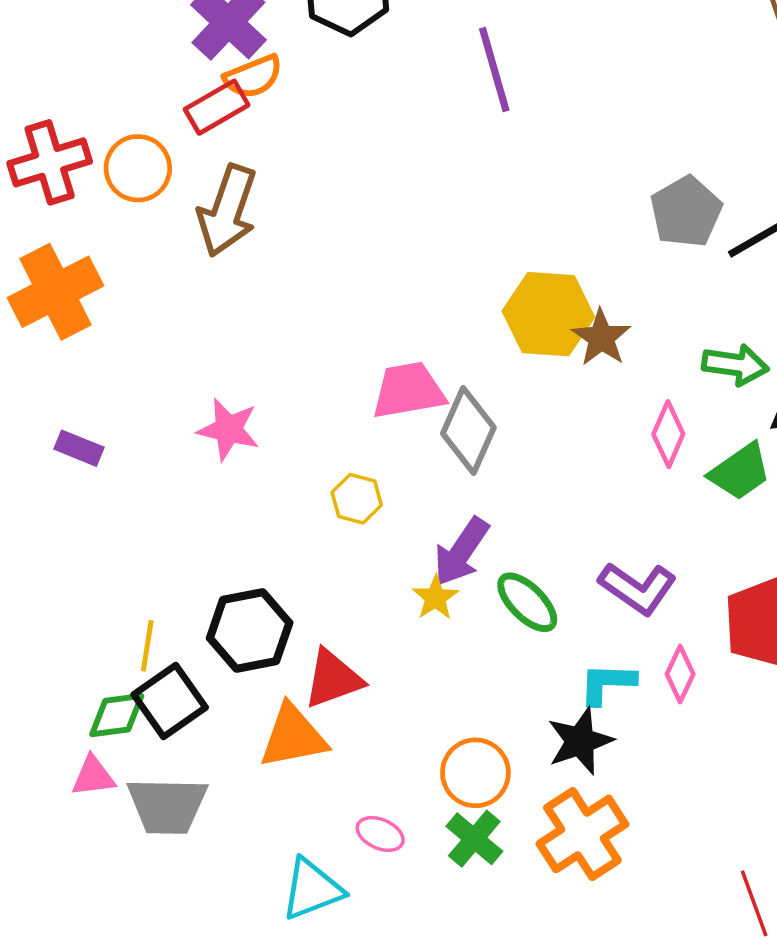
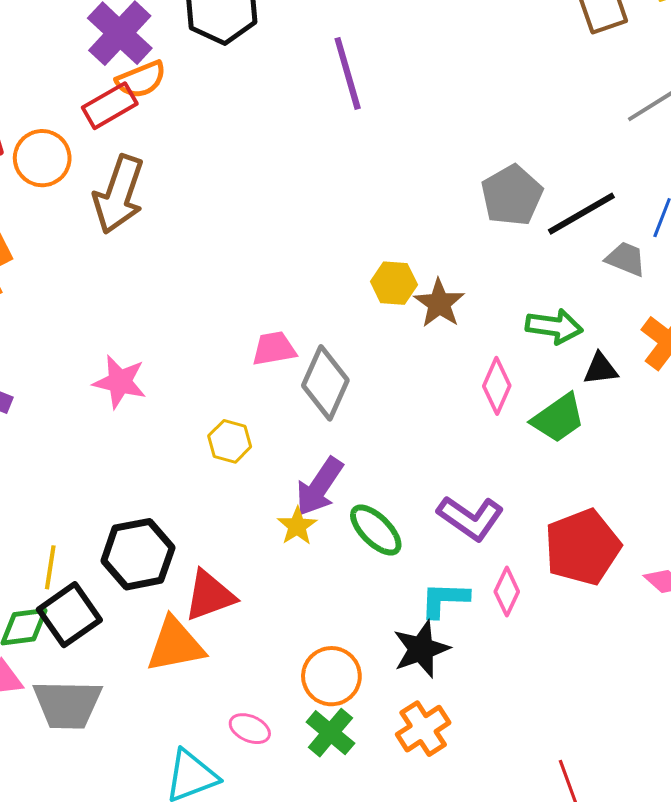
yellow hexagon: (548, 314) -> (394, 283), size x0.6
pink trapezoid: (408, 391) -> (274, 349), size x0.7
orange cross: (582, 834) -> (423, 729), size x0.7

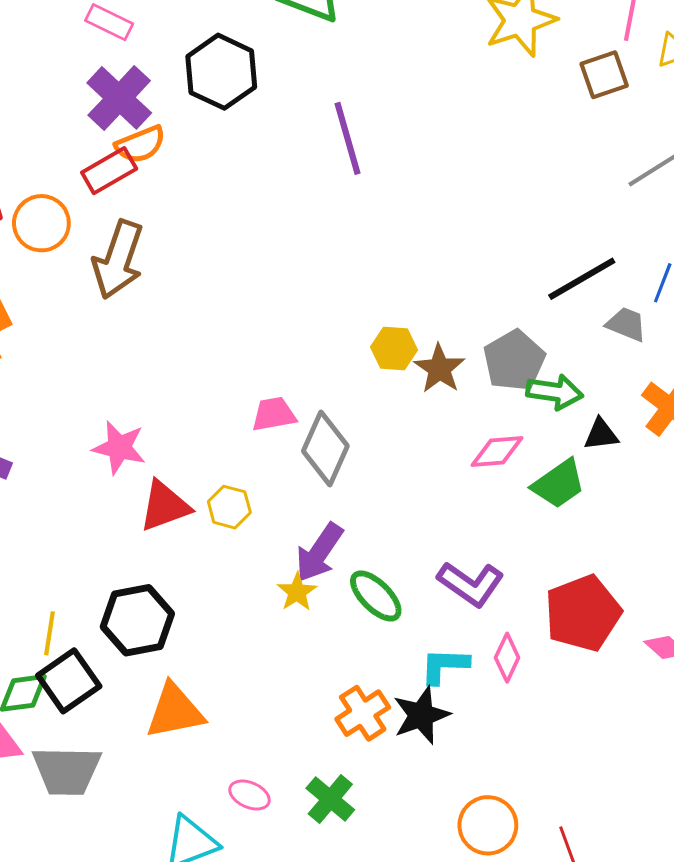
gray pentagon: (512, 195) -> (514, 361), moved
pink diamond: (497, 386) -> (497, 452), turned 62
red triangle: (209, 596) -> (165, 506), moved
orange circle: (331, 676) -> (488, 825), moved
orange cross: (423, 729) -> (363, 713), moved

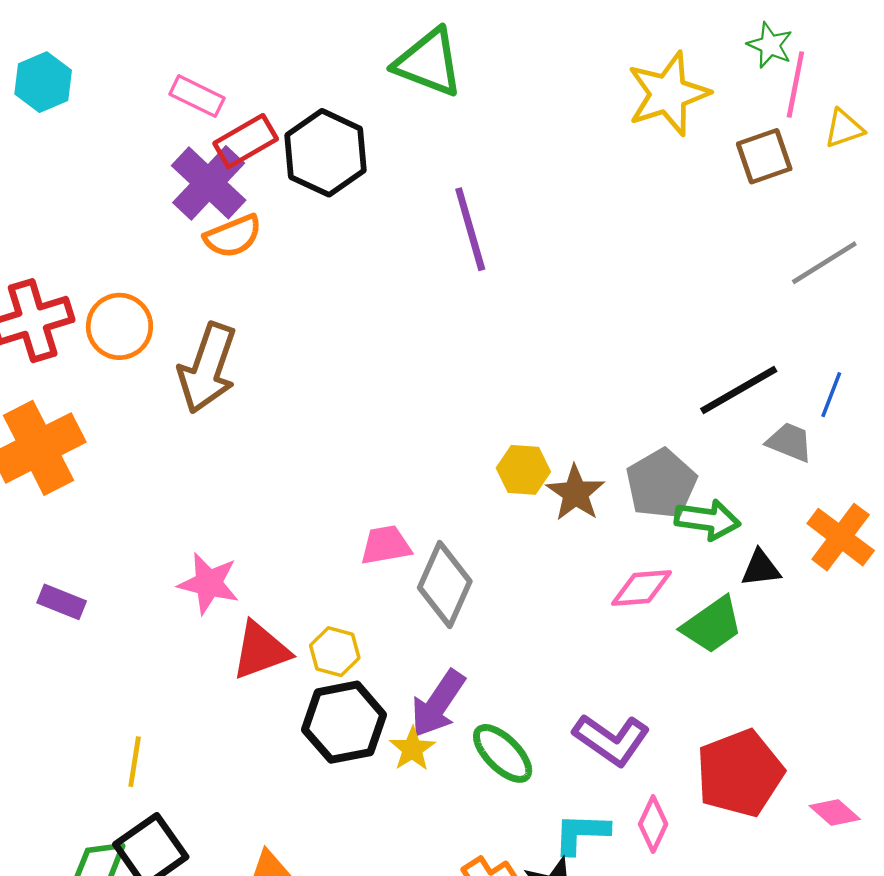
red rectangle: (109, 171) -> (246, 141), moved
black hexagon: (137, 620) -> (344, 722), moved
yellow line: (49, 633) -> (135, 762), moved

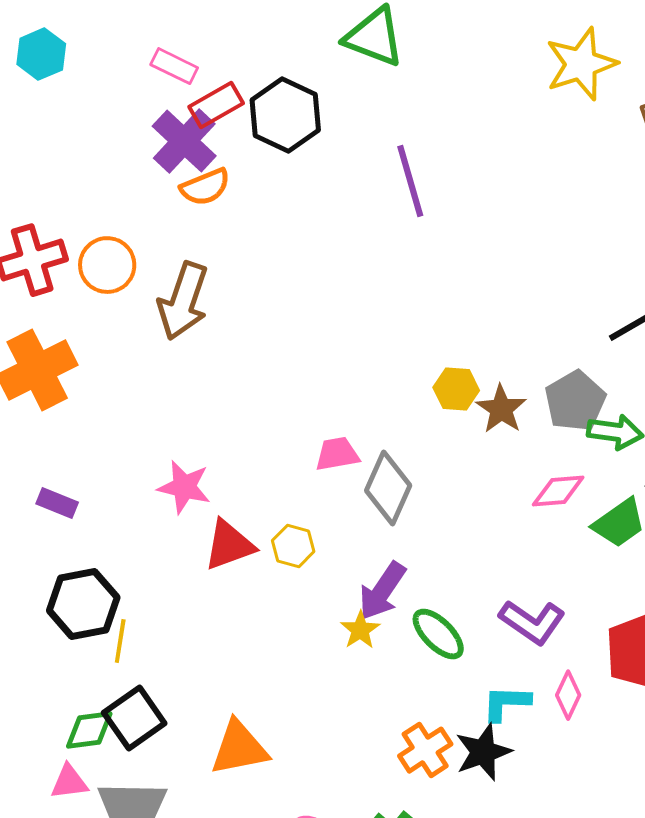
black hexagon: (344, 722) -> (83, 604), moved

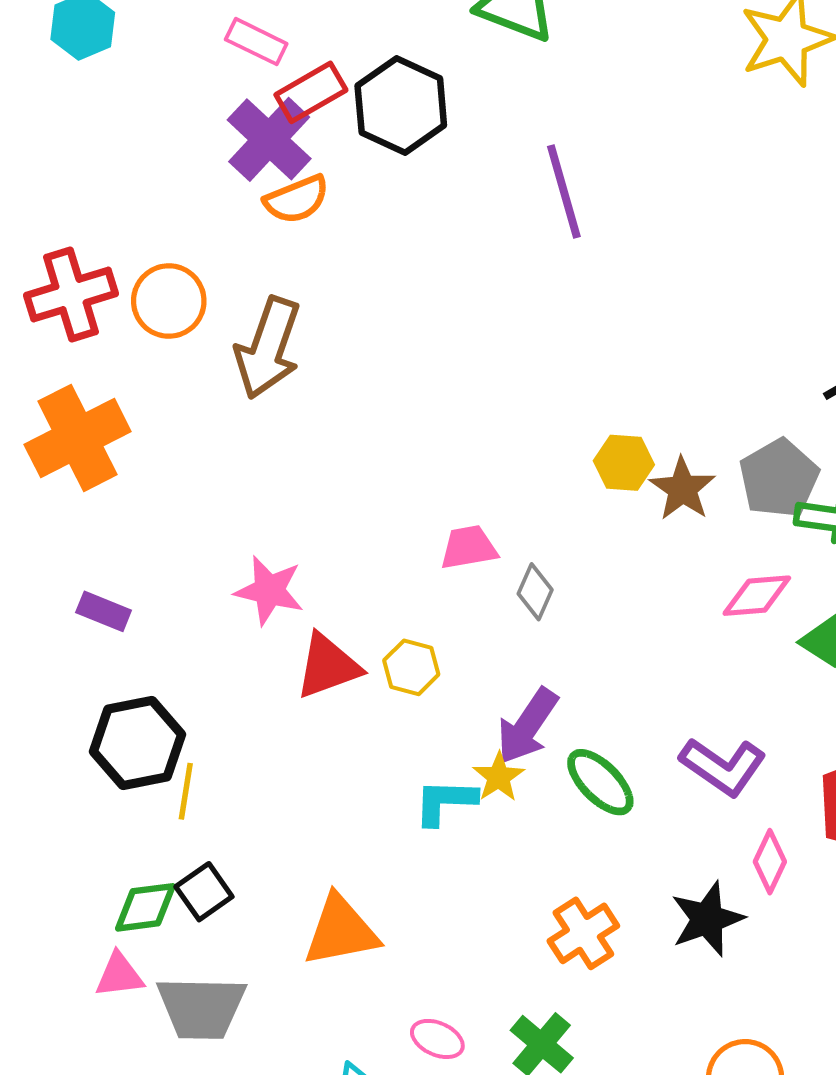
gray diamond: (388, 488) -> (535, 592), size x0.6
cyan L-shape: (506, 703) -> (445, 802), moved
black square: (134, 718) -> (204, 892), size x0.7
black star: (483, 752) -> (707, 919), moved

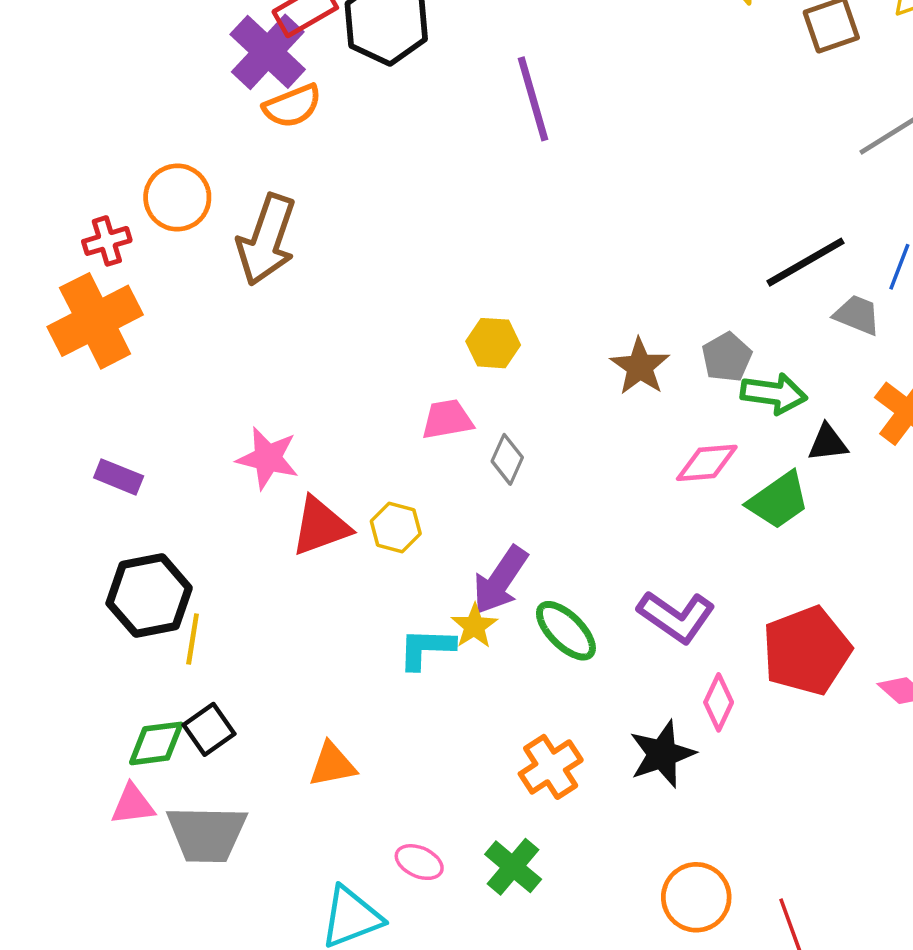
red cross: (71, 295) -> (107, 241), moved, size x0.6
yellow hexagon: (624, 463) -> (493, 343), moved
gray pentagon: (779, 478) -> (727, 357), size x0.7
orange triangle: (341, 931) -> (332, 765), size x0.7

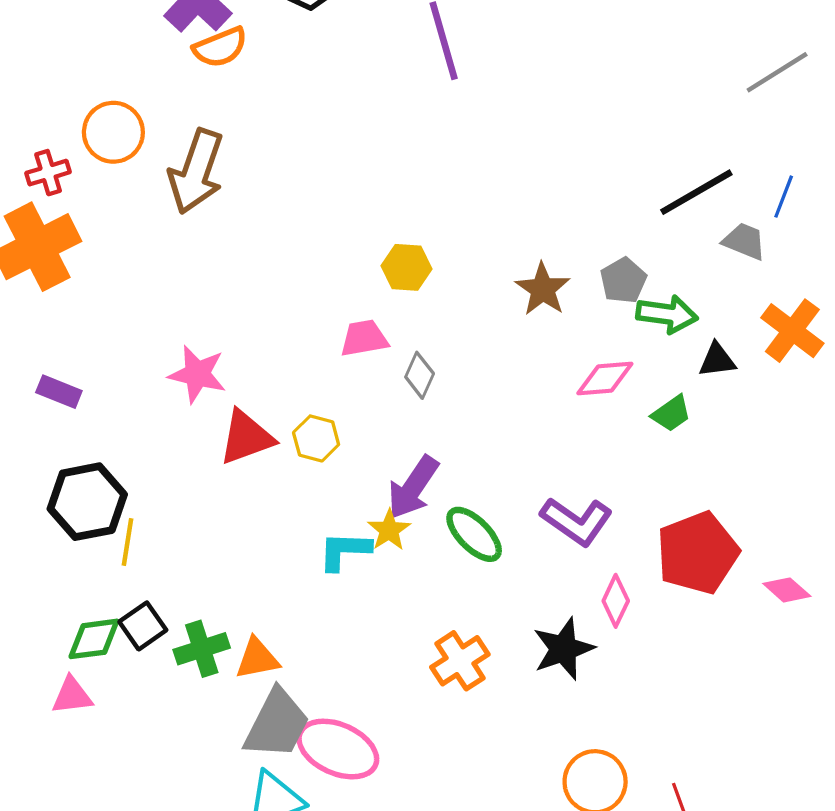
green trapezoid: (778, 500) -> (671, 413), size x0.7
gray trapezoid: (207, 834) -> (277, 724), moved, turned -64
pink ellipse: (419, 862) -> (338, 749), size x1.8
green cross: (513, 867) -> (202, 649), moved, turned 32

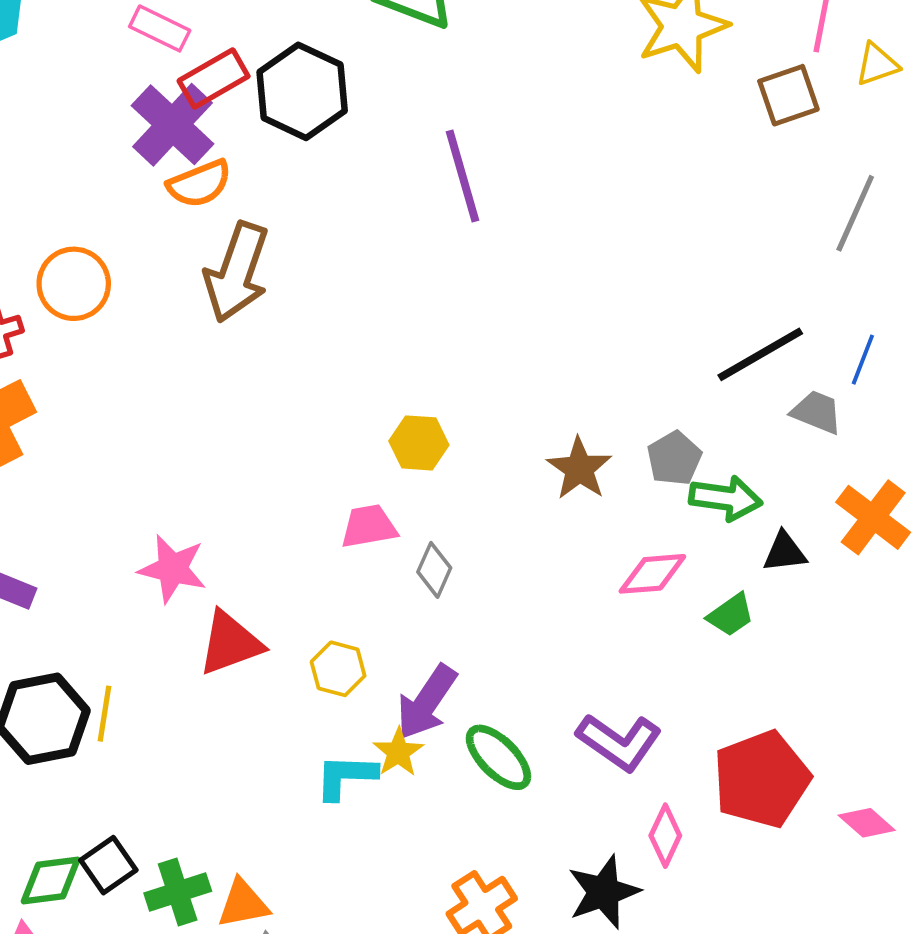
gray line: (777, 72) -> (855, 213), turned -34
brown arrow: (196, 171) -> (237, 272), moved
yellow hexagon: (316, 438) -> (338, 669), moved
yellow line: (128, 542) -> (105, 714), moved

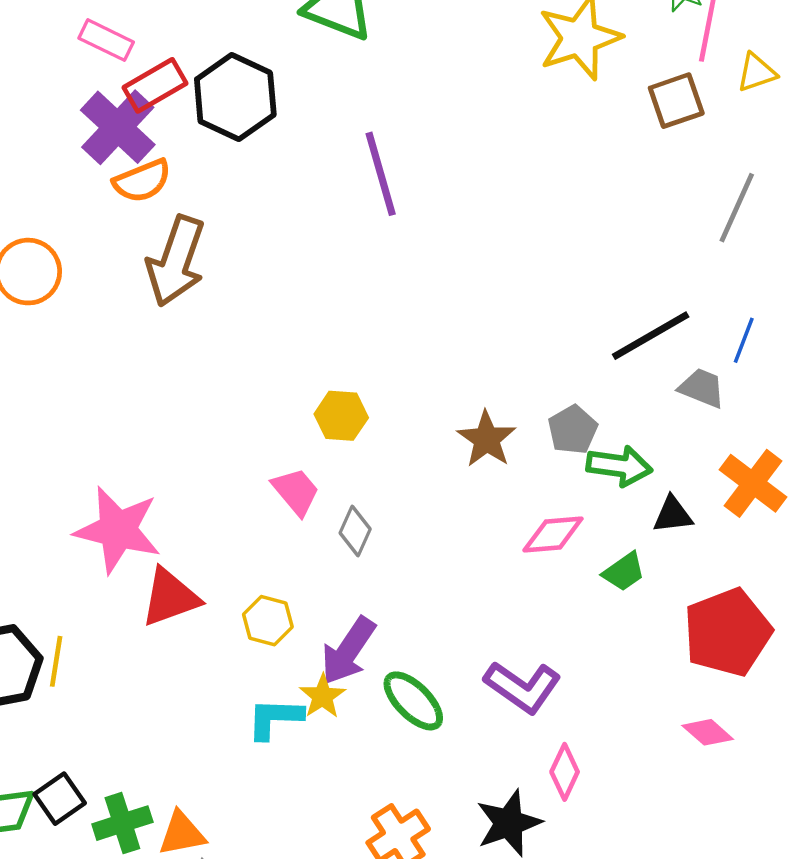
pink trapezoid: (369, 526) -> (296, 491), turned 60
pink star: (173, 569) -> (118, 530), size x1.4
red pentagon: (762, 779) -> (727, 632), moved
pink diamond: (867, 823) -> (708, 732), moved

